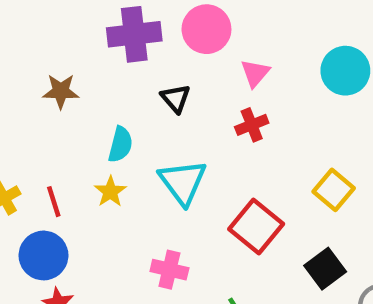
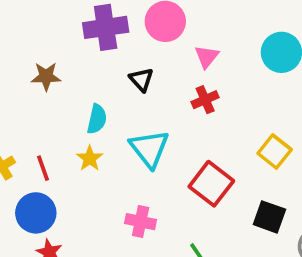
black square: (325, 269) -> (269, 217), turned -32

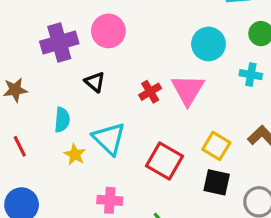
pink triangle: (207, 57) -> (188, 90), moved, size x1.6
yellow square: (275, 151) -> (216, 146), moved
yellow star: (90, 158) -> (75, 154), moved
red line: (43, 168) -> (20, 146), moved

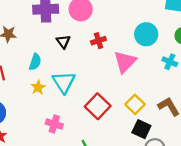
red cross: (150, 92) -> (98, 41), moved
black square: (217, 182) -> (141, 129), moved

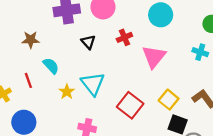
cyan circle: (146, 34) -> (161, 15), moved
cyan semicircle: (35, 62) -> (51, 66), moved, turned -56

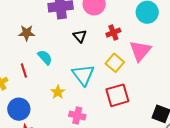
yellow star: (67, 92) -> (58, 92), moved
yellow square: (169, 100) -> (115, 63), moved
red square: (130, 105) -> (117, 95), turned 35

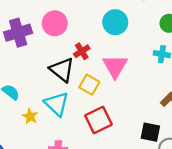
black triangle: (80, 36) -> (62, 70), moved, size x1.6
yellow star: (58, 92) -> (30, 116), moved

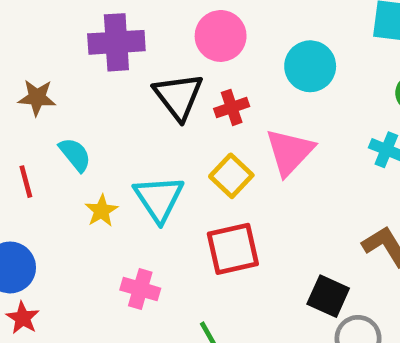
pink circle: (55, 23) -> (221, 36), moved
black triangle: (62, 70) -> (178, 96), moved

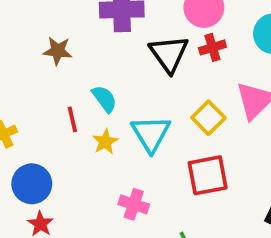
red cross: (232, 107) -> (212, 47), moved
cyan semicircle: (75, 155) -> (104, 99), moved
red line: (26, 182) -> (72, 119), moved

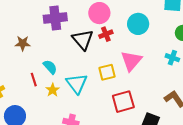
yellow square: (208, 118) -> (107, 72), turned 36
red square: (208, 175) -> (123, 102), moved

